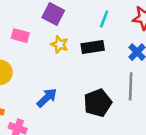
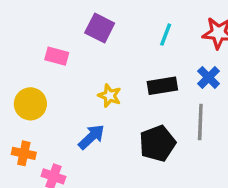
yellow star: (60, 44) -> (110, 96), moved
black rectangle: (93, 47) -> (162, 86), moved

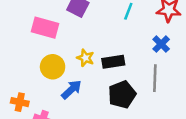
pink rectangle: (57, 56) -> (45, 28), size x1.5
black rectangle: (162, 86) -> (113, 62), moved
yellow circle: (30, 104) -> (53, 67), moved

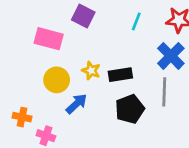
blue cross: (161, 44) -> (171, 56), size x1.5

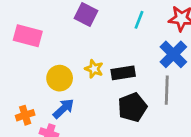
pink rectangle: (49, 39) -> (28, 36), moved
blue arrow: (77, 104) -> (64, 109), moved
orange cross: (22, 117) -> (25, 115), turned -30

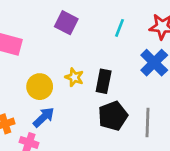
black rectangle: (123, 73) -> (104, 81), turned -70
gray line: (167, 90) -> (148, 123), moved

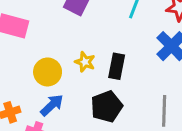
black pentagon: (113, 116) -> (107, 107), moved

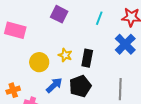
blue arrow: (52, 105) -> (54, 85), moved

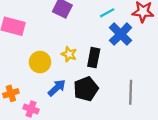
cyan line: (99, 18) -> (107, 13), turned 40
blue cross: (125, 44) -> (121, 34), moved

